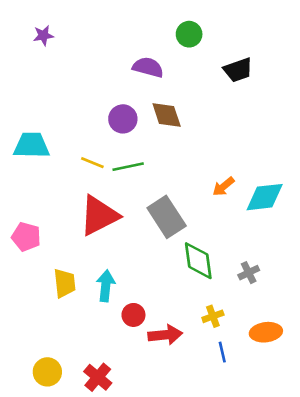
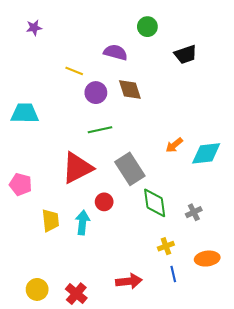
yellow line: (92, 163) -> (74, 71), moved
red circle: (133, 315) -> (104, 202), moved
red arrow: (165, 335) -> (129, 281), moved

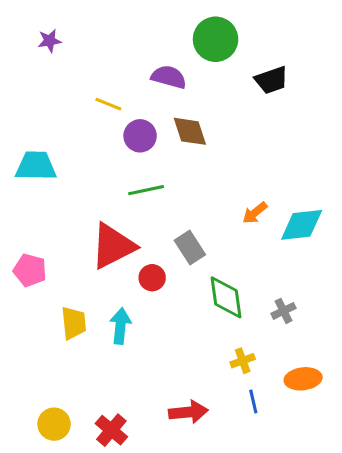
green circle: (147, 27) -> (216, 39), size x1.5
gray rectangle: (130, 169) -> (190, 248), size x0.7
red circle: (104, 202) -> (152, 278), moved

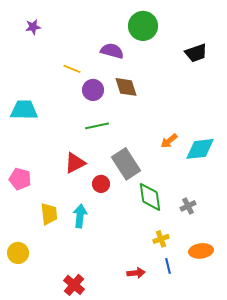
black trapezoid: (271, 80) -> (196, 53), moved
red triangle: (113, 246) -> (75, 163), size x0.7
gray rectangle: (190, 248) -> (126, 164), size x1.4
red arrow: (188, 412) -> (136, 273), moved, size x0.7
yellow circle: (54, 424) -> (18, 253), moved

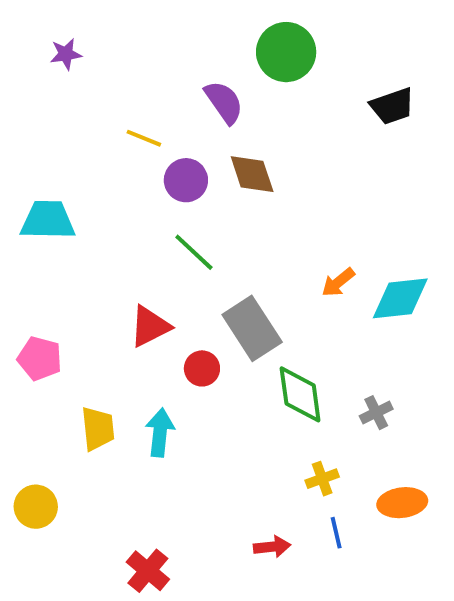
purple semicircle: (112, 51) -> (224, 102), turned 40
green line: (97, 126) -> (194, 252), turned 55

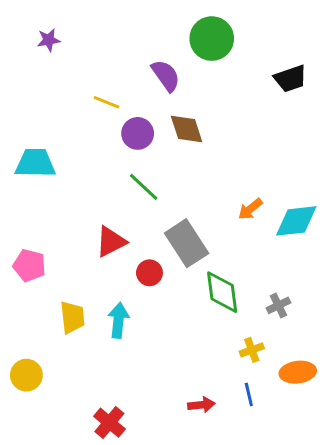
yellow cross: (322, 479) -> (252, 350), moved

